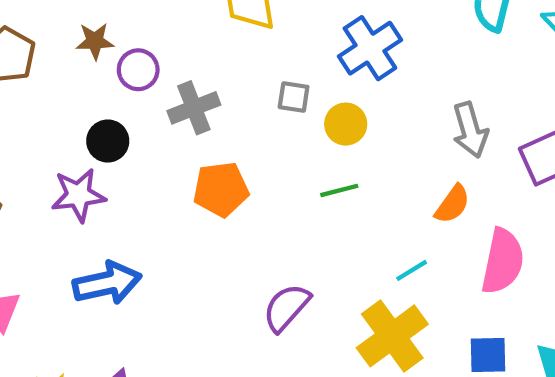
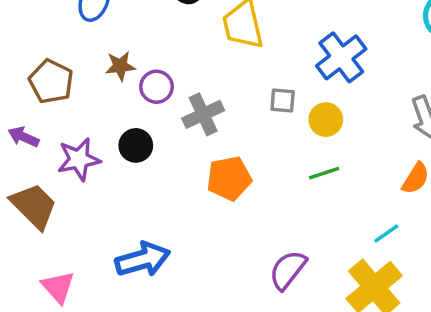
purple star: (78, 195) -> (79, 159), moved

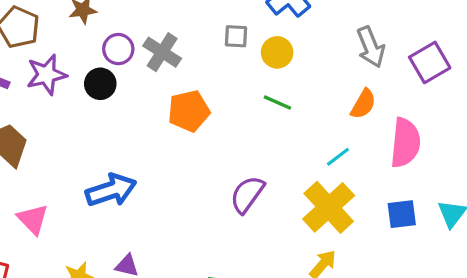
purple circle: (156, 87) -> (118, 49), moved
gray cross: (203, 114) -> (162, 52), turned -30
purple star: (79, 159) -> (46, 75), moved
green line: (324, 173) -> (277, 103), turned 44

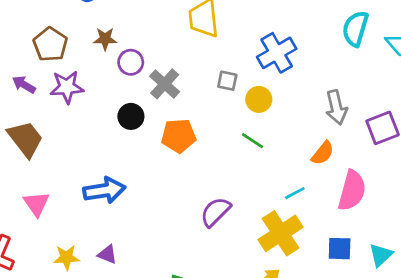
purple circle: (118, 49) -> (131, 62), moved
black circle: (100, 84) -> (131, 116), moved

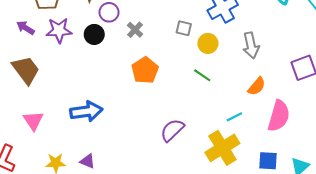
gray cross: (165, 84) -> (135, 30), size x0.7
gray arrow: (336, 107) -> (251, 45), moved
black circle: (131, 116) -> (94, 34), moved
orange pentagon: (179, 136) -> (145, 70), turned -30

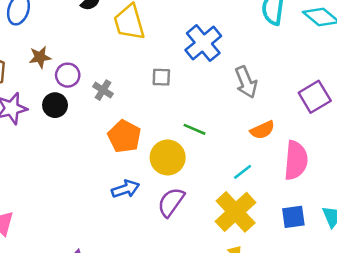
yellow circle: (208, 43) -> (168, 157), moved, size x1.4
orange semicircle: (257, 86) -> (262, 130), turned 36
blue arrow: (86, 111) -> (126, 189), moved, size x0.7

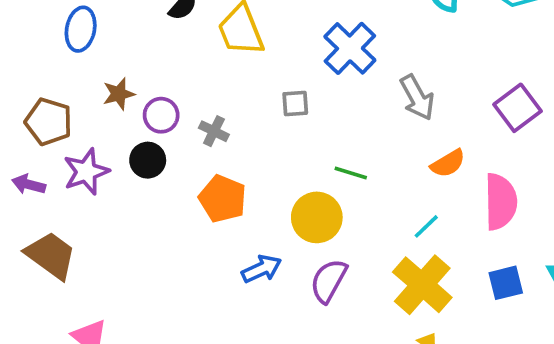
orange pentagon: (124, 136) -> (223, 199), moved

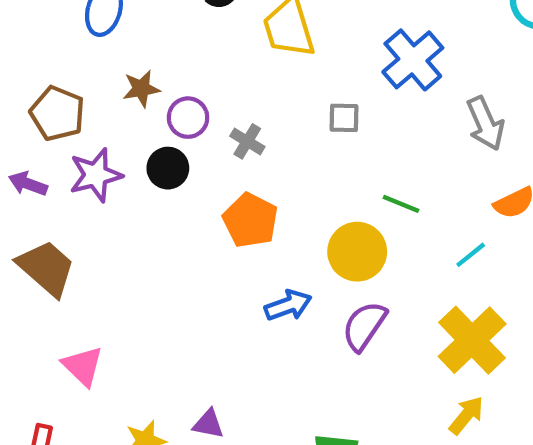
cyan line: (426, 226) -> (471, 255), moved

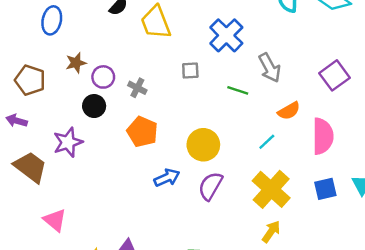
purple star: (96, 175) -> (68, 142), moved
green line: (401, 204) -> (238, 90), moved

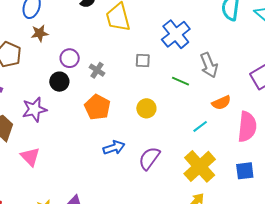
brown star: (76, 63) -> (40, 33), moved
yellow circle: (203, 145) -> (146, 108), moved, size x0.7
pink triangle: (55, 220) -> (30, 157), moved

